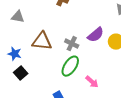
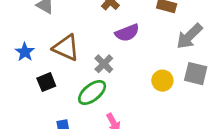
purple semicircle: (96, 35) -> (127, 33), moved
black square: (21, 73) -> (46, 82), moved

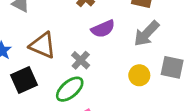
gray arrow: (189, 36) -> (147, 33), moved
black square: (46, 82) -> (24, 80), size x1.4

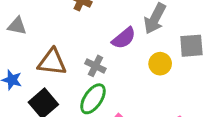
purple semicircle: (103, 29) -> (124, 38), moved

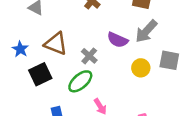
purple semicircle: (124, 38) -> (118, 40), turned 48

